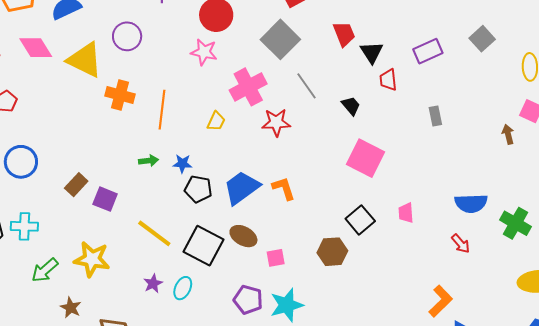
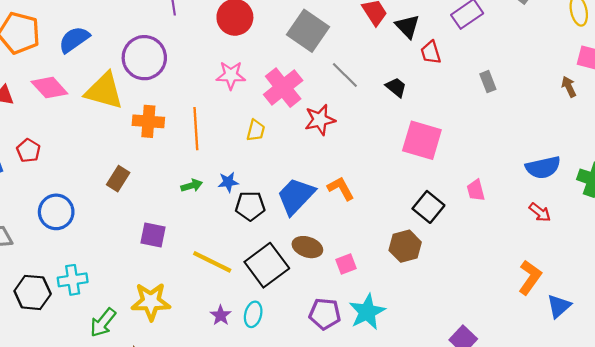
purple circle: (127, 36) -> (144, 58), size x1.4
pink star: (204, 52) -> (231, 75), moved
brown rectangle: (76, 185) -> (118, 179), moved
black square: (203, 246) -> (267, 265), turned 36

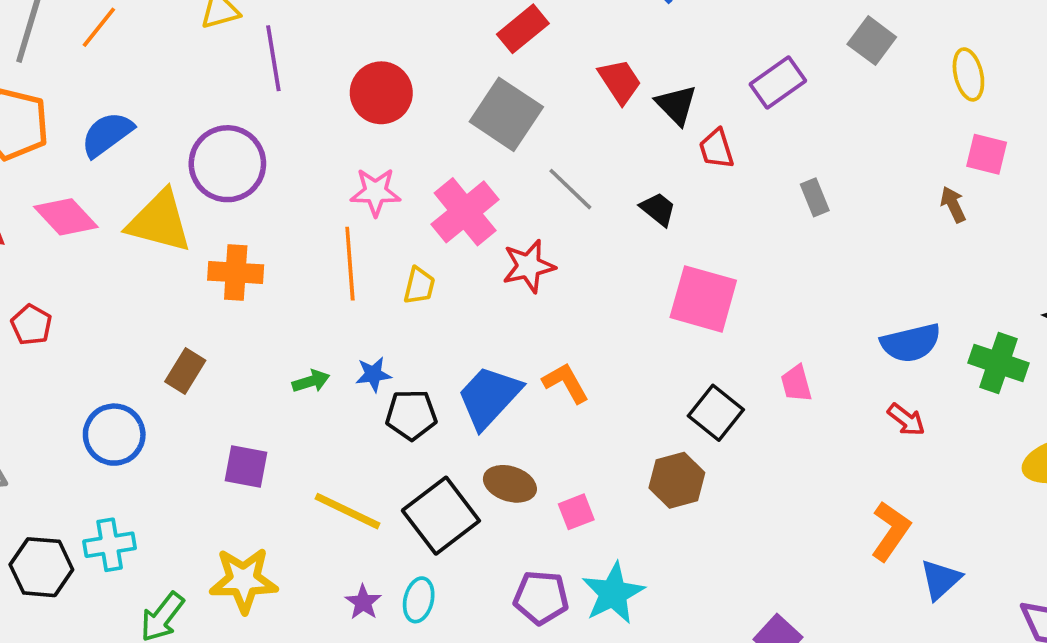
orange line: (196, 129) -> (350, 264), moved
blue circle: (56, 212) -> (114, 435), moved

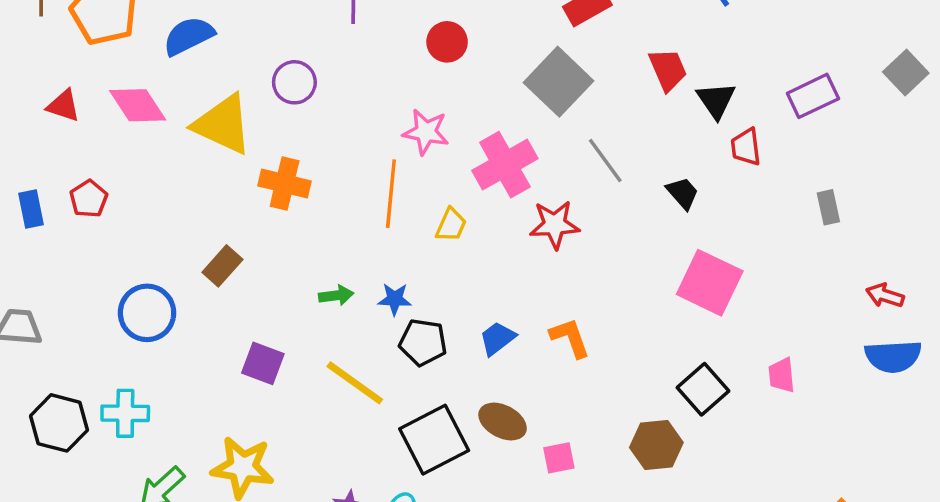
red circle: (381, 93) -> (447, 42), size x0.7
purple circle: (227, 164) -> (294, 82), size x0.6
blue trapezoid: (489, 397) -> (497, 338), size x0.6
red arrow: (906, 420) -> (885, 295), moved, turned 150
yellow line: (348, 511) -> (355, 383), moved

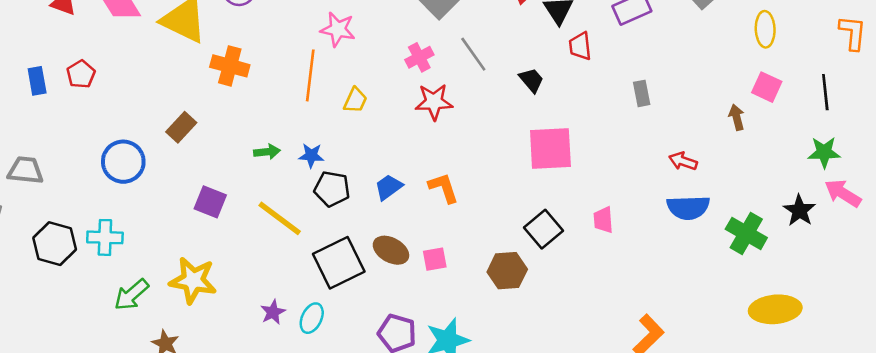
pink cross: (505, 165) -> (419, 57), moved, size x0.6
pink square: (710, 283) -> (550, 148), turned -30
pink square: (559, 458) -> (435, 259), moved

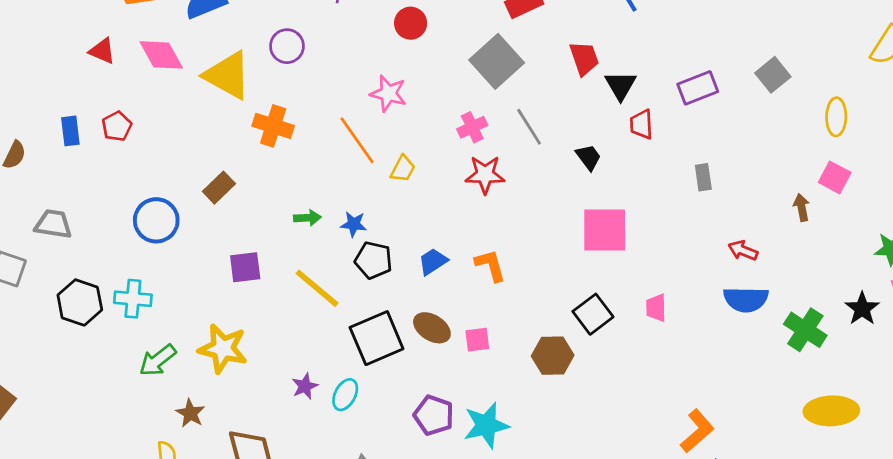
orange line: (310, 75) -> (357, 140), turned -45
purple square: (210, 202) -> (245, 267), turned -32

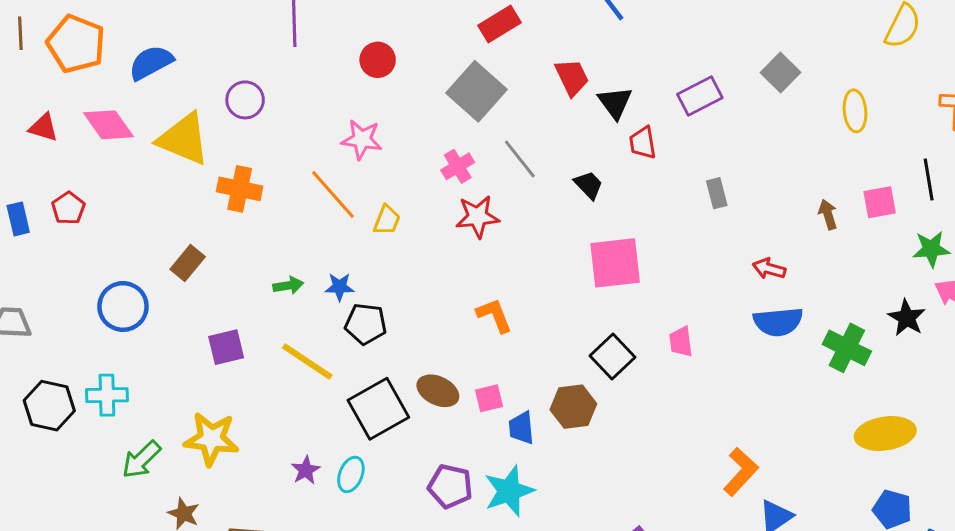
pink square: (835, 177) -> (880, 202), moved, turned -32
blue trapezoid: (433, 261) -> (521, 428), moved, turned -56

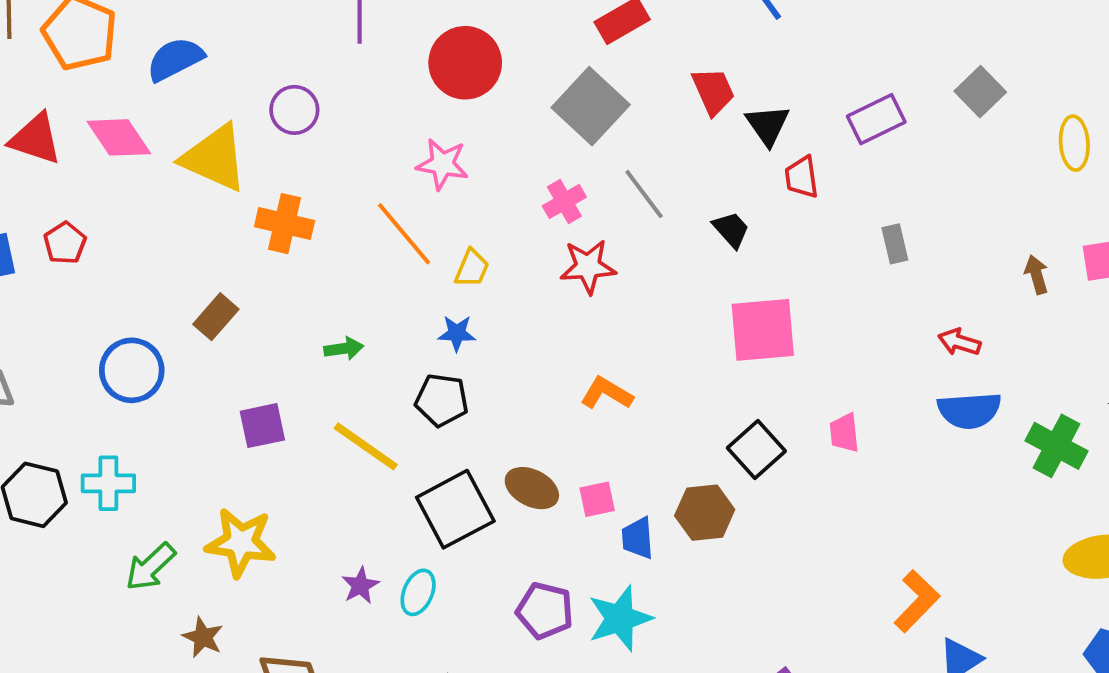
red circle: (378, 60) -> (465, 63), size x1.6
red triangle: (43, 128) -> (36, 139), size x1.4
blue star: (340, 287) -> (457, 333), moved
orange L-shape: (494, 315) -> (607, 393), turned -39

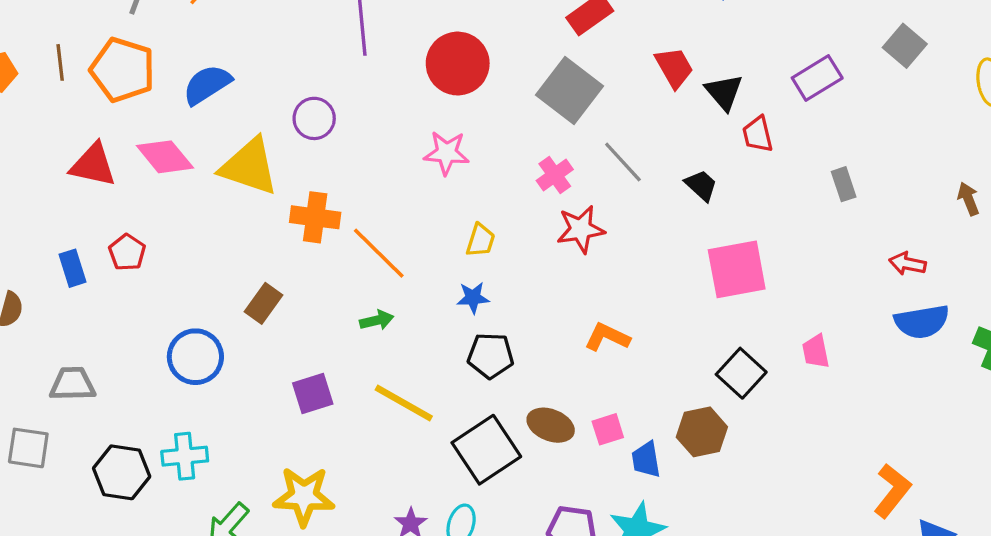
orange line: (404, 234) -> (379, 253), moved
black pentagon: (442, 400) -> (491, 356), moved

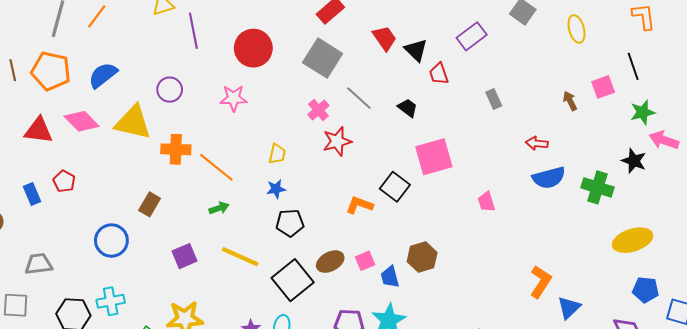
pink star: (446, 153) -> (234, 98), moved
black square: (741, 373) -> (395, 187), moved
brown ellipse: (551, 425) -> (330, 262), turned -44

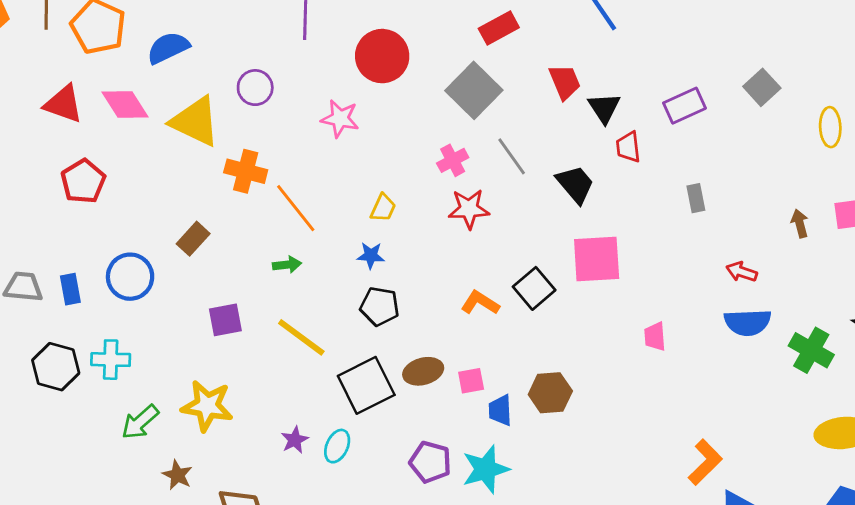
black trapezoid: (408, 108) -> (575, 184), size x1.4
red pentagon: (64, 181) -> (83, 181), size x1.4
blue rectangle: (32, 194) -> (70, 289), moved

